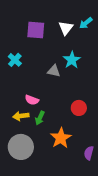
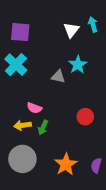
cyan arrow: (86, 23) -> (93, 25), turned 112
purple square: (36, 30) -> (20, 32), moved
cyan cross: (15, 60) -> (16, 65), size x1.5
orange star: (61, 138) -> (66, 164), moved

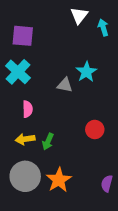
white triangle: (71, 30) -> (79, 15), moved
pink semicircle: (34, 108) -> (28, 109), moved, turned -112
orange star: (66, 164) -> (59, 180), moved

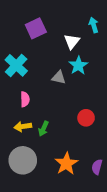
white triangle: (79, 15) -> (72, 41), moved
purple square: (23, 36) -> (36, 28), moved, turned -30
orange star: (59, 180) -> (66, 164), moved

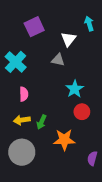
cyan star: (78, 65) -> (75, 89), moved
gray triangle: (59, 77) -> (58, 60), moved
orange star: (66, 164) -> (64, 140), moved, turned 30

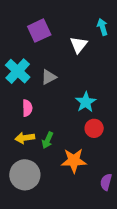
gray triangle: (58, 60) -> (49, 77), moved, turned -40

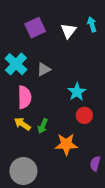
white triangle: (79, 45) -> (68, 31), moved
pink semicircle: (27, 108) -> (24, 97), size x1.5
yellow arrow: (25, 138) -> (22, 124), turned 42
gray circle: (25, 175) -> (23, 171), moved

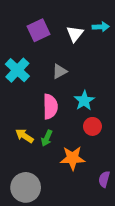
cyan arrow: (92, 24) -> (101, 27), turned 104
gray triangle: (44, 69) -> (60, 71), moved
pink semicircle: (24, 97) -> (50, 106), moved

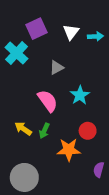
cyan arrow: (101, 27) -> (95, 36), moved
cyan cross: (17, 70) -> (17, 53), moved
pink semicircle: (50, 106) -> (48, 101), turned -35
red circle: (92, 126) -> (88, 131), moved

